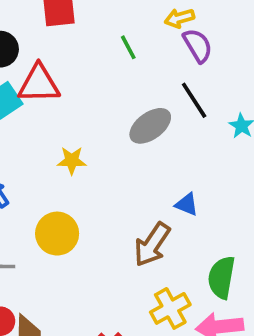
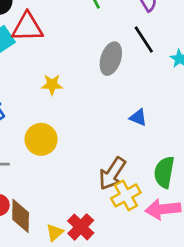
gray ellipse: (150, 126) -> (111, 59), turned -36
brown arrow: (152, 245) -> (112, 174), moved

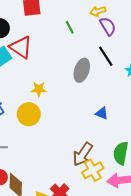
red triangle: (27, 27) -> (21, 47), turned 35
yellow circle: (41, 139) -> (29, 114), moved

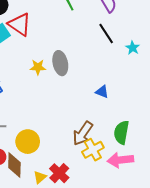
gray ellipse: (82, 70) -> (60, 63), moved, turned -30
yellow circle: (29, 114) -> (28, 142), moved

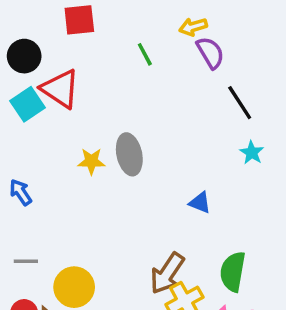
black line: (106, 34) -> (240, 103), moved
cyan star: (133, 48) -> (252, 153), moved

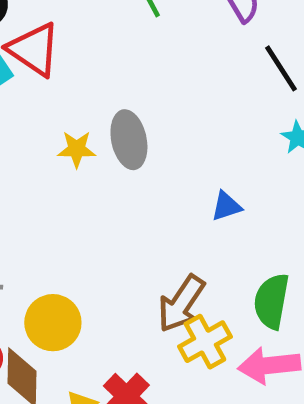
blue triangle: (200, 203) -> (226, 206), turned -40

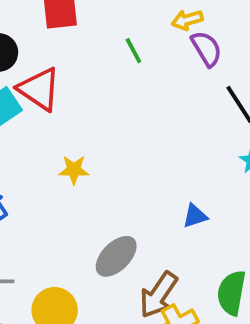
gray ellipse: (129, 140) -> (116, 256), moved, turned 57

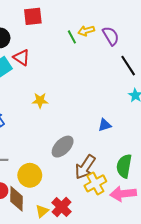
yellow arrow: (187, 20) -> (86, 31), moved
red triangle: (39, 89) -> (22, 57), size x0.7

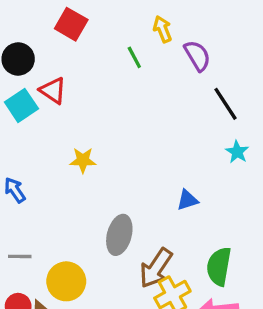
red square: (33, 16) -> (71, 24), turned 36
yellow arrow: (86, 31) -> (162, 29), moved, turned 84
gray ellipse: (63, 147) -> (119, 235), turned -30

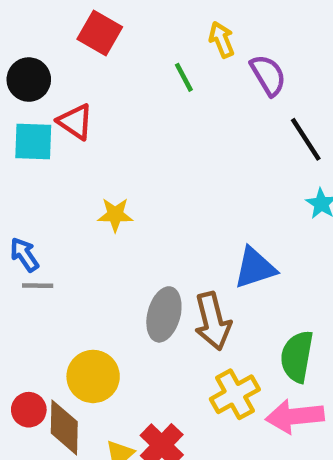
cyan square: (21, 105) -> (33, 142), turned 36
blue triangle: (187, 200) -> (255, 268), size x1.5
gray line: (20, 256) -> (38, 286), moved
brown arrow: (156, 268) -> (213, 321), moved, turned -48

